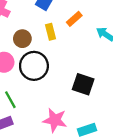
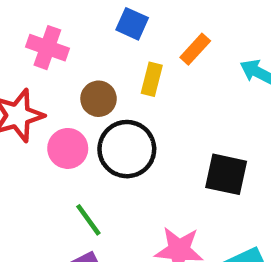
yellow rectangle: (51, 32) -> (152, 79), turned 35

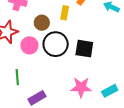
black square: (226, 174) -> (84, 49), moved
green line: (88, 220) -> (17, 77), moved, turned 35

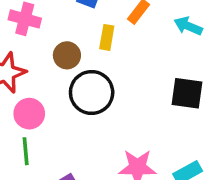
pink circle: (29, 45) -> (29, 114), moved
black square: (84, 49) -> (187, 93), moved

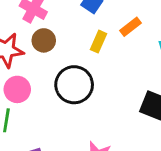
brown circle: (67, 55) -> (44, 40), moved

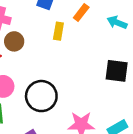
black circle: (74, 85) -> (41, 96), moved

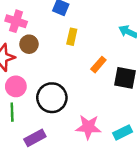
orange rectangle: (81, 12) -> (98, 65), moved

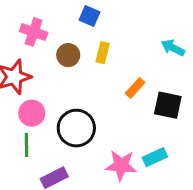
brown circle: (29, 44) -> (68, 55), moved
cyan rectangle: (123, 132) -> (155, 157), moved

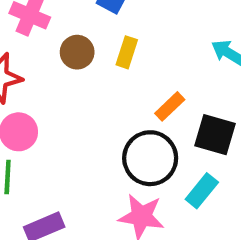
black circle: (76, 128) -> (150, 158), moved
cyan rectangle: (155, 157) -> (202, 191), moved, turned -30

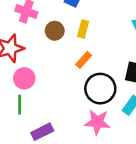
orange rectangle: (170, 106) -> (84, 60), moved

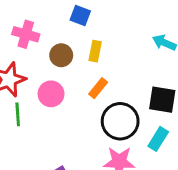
pink circle: (24, 78) -> (51, 94), moved
green line: (20, 105) -> (18, 114), moved

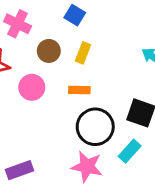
orange rectangle: (98, 88) -> (79, 90), turned 42

